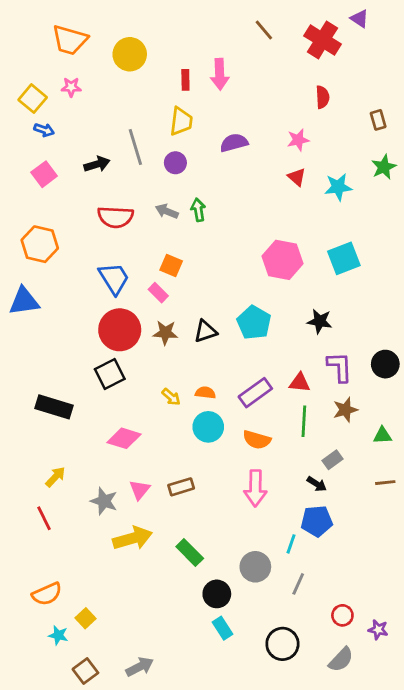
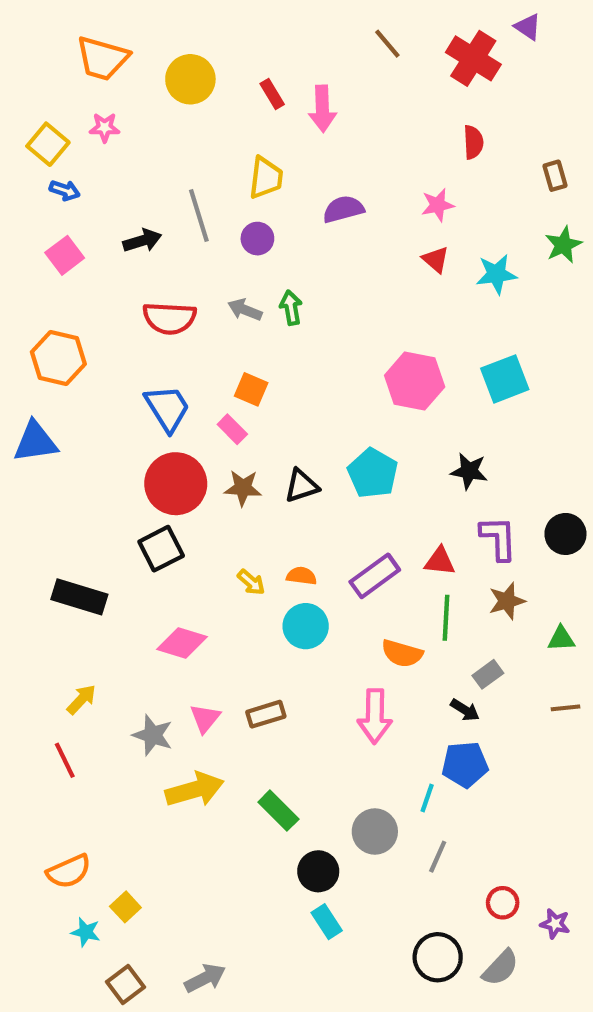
red rectangle: (185, 80) -> (272, 94), moved, turned -30
orange semicircle: (257, 440) -> (402, 653), moved
black circle: (282, 644) -> (438, 957), moved

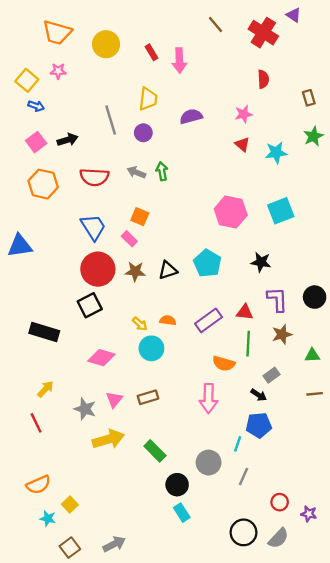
black arrow: (142, 241) -> (68, 140), moved
orange hexagon: (58, 358) -> (43, 184), moved
cyan circle: (306, 626) -> (151, 348), moved

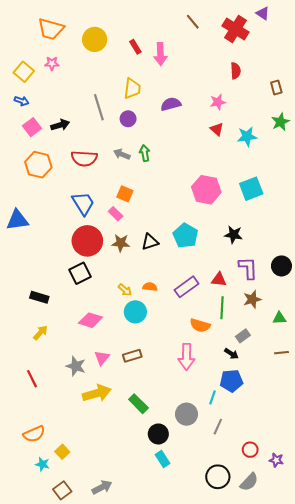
blue arrow: (36, 106) -> (22, 101), moved
black rectangle: (44, 332) -> (39, 297), size x0.7
yellow arrow: (45, 389) -> (40, 333), moved

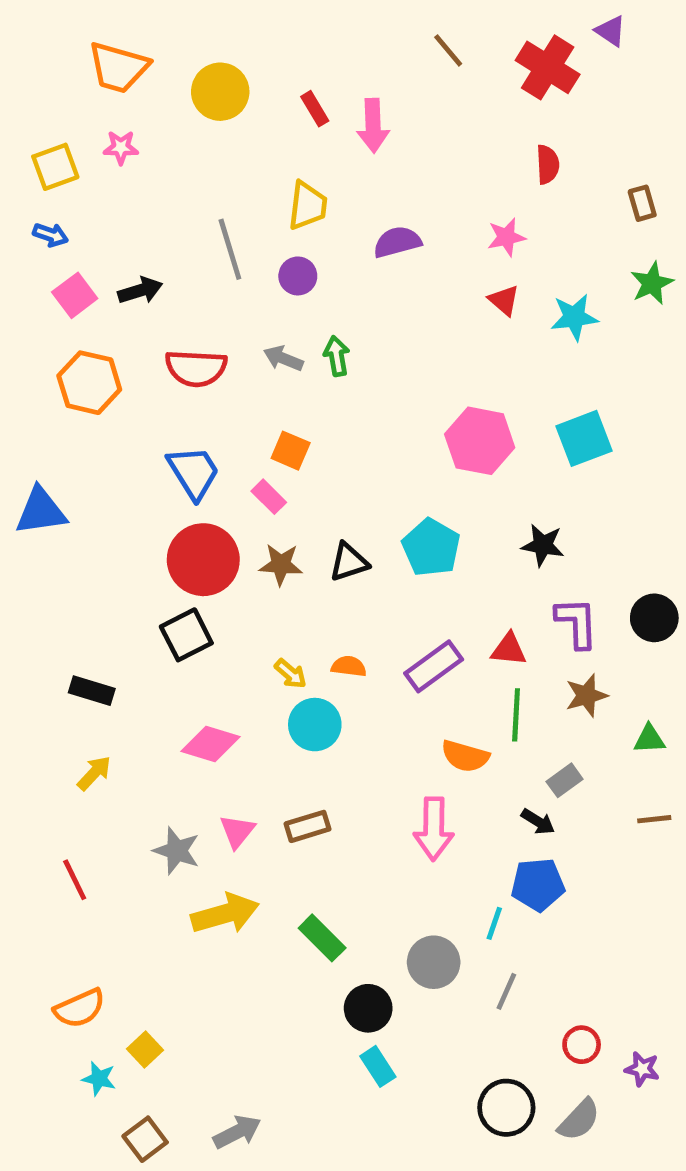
yellow square: (24, 72) -> (55, 167), turned 30

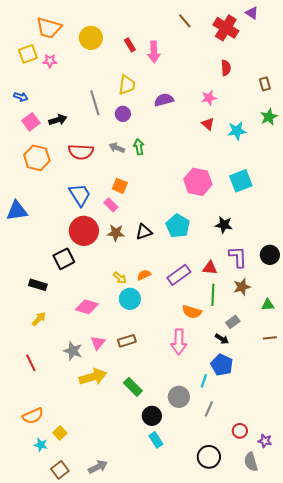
yellow square: (55, 167) -> (28, 54), moved
black square: (186, 635) -> (64, 259), moved
orange semicircle: (349, 666) -> (144, 275), turned -32
blue pentagon: (538, 885) -> (222, 365), turned 30
gray semicircle: (579, 1120) -> (251, 462), moved, turned 120

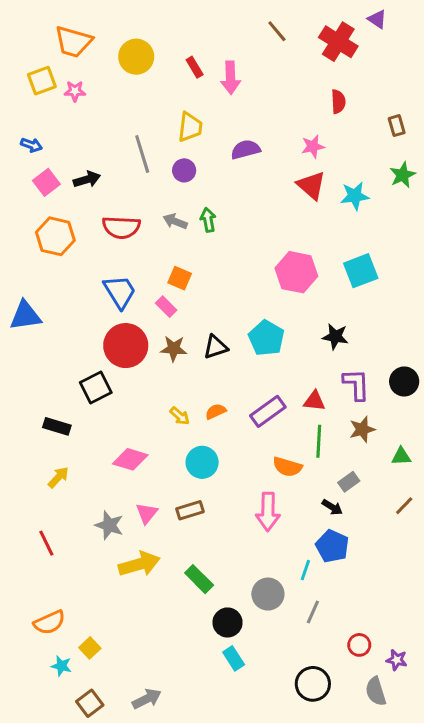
red triangle: (208, 124) -> (311, 185), size x1.5
cyan circle: (130, 299) -> (202, 462), moved
brown line: (270, 338) -> (404, 506), turned -40

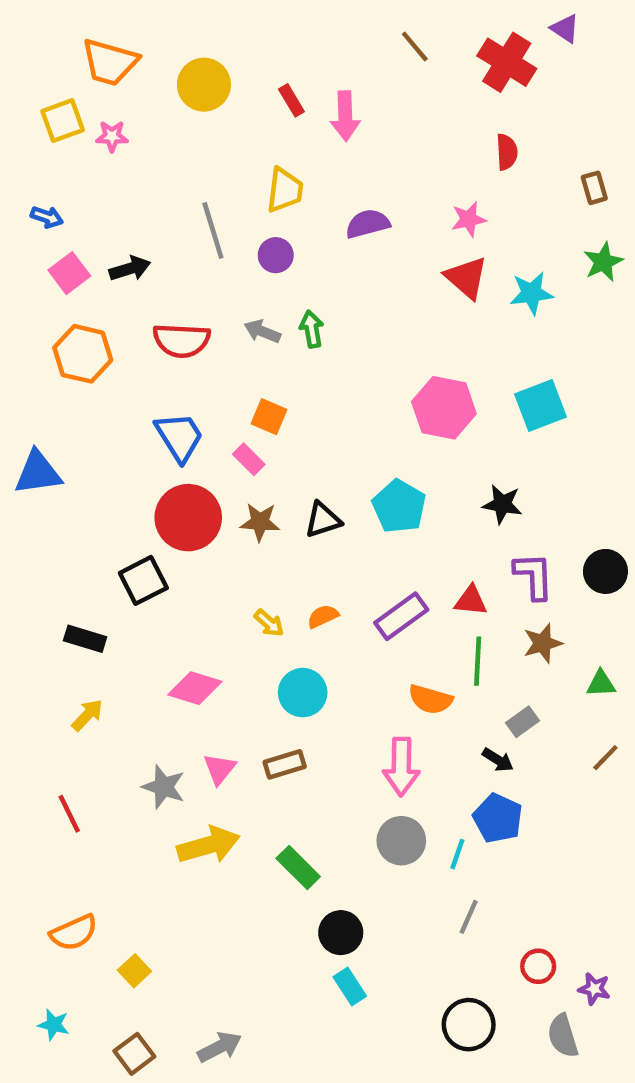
gray circle: (268, 594) -> (401, 841), moved
cyan star: (61, 666) -> (54, 1025), moved

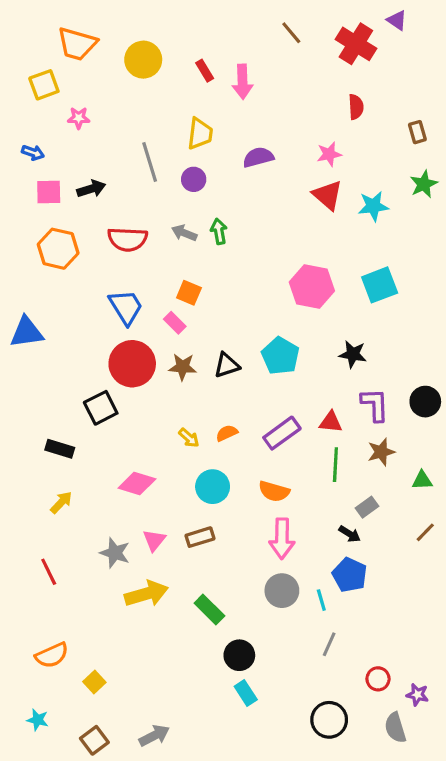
pink star: (112, 136) -> (79, 118), moved
pink square: (69, 273) -> (49, 192), turned 36
orange semicircle: (430, 699) -> (274, 491), moved
cyan line: (457, 854) -> (321, 600), turned -35

